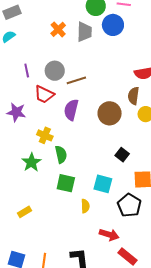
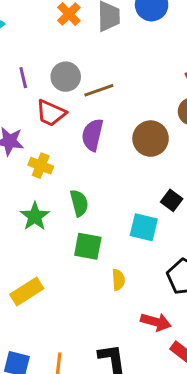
yellow cross: (45, 135) -> (41, 166), moved
cyan square: (103, 184) -> (144, 227), moved
yellow rectangle: (25, 212) -> (27, 292), size x1.5

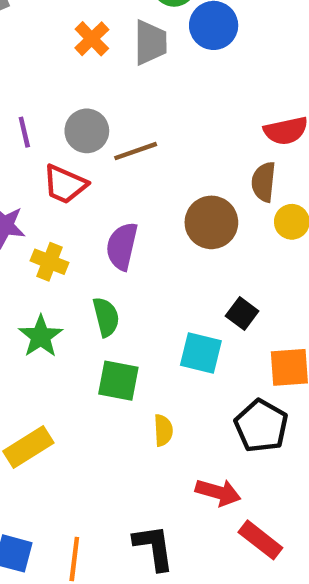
purple semicircle: (92, 135) -> (122, 246), moved

